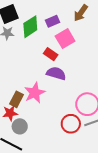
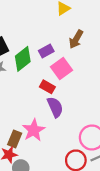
purple semicircle: (56, 73) -> (55, 107), turned 54

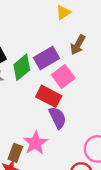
purple rectangle: (46, 51) -> (46, 58), size x1.5
red rectangle: (47, 87) -> (49, 96), size x1.5

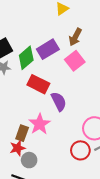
pink square: (63, 76) -> (75, 61), moved
red rectangle: (49, 96) -> (38, 84), moved

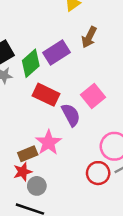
pink square: (75, 61) -> (93, 96), moved
brown rectangle: (22, 133) -> (28, 154), turned 49

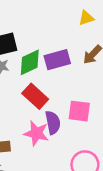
pink square: (93, 96) -> (79, 111), turned 30
pink star: (48, 142) -> (36, 133), moved, turned 30

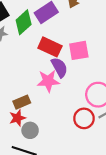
red rectangle: (35, 96) -> (50, 47), moved

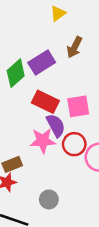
red circle: (84, 118) -> (74, 144), moved
gray circle: (30, 130) -> (49, 199), moved

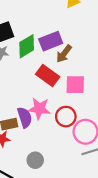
brown arrow: (75, 47) -> (64, 54), moved
purple semicircle: (56, 125) -> (25, 117), moved

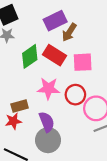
green diamond: (27, 46) -> (30, 56), moved
purple semicircle: (25, 117) -> (47, 122), moved
gray circle: (35, 160) -> (48, 140), size x1.5

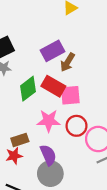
pink square: (83, 62) -> (70, 95), moved

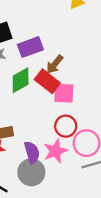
purple rectangle: (53, 51) -> (30, 47), moved
brown arrow: (68, 62) -> (55, 64), moved
pink star: (49, 121) -> (55, 151), moved, turned -30

